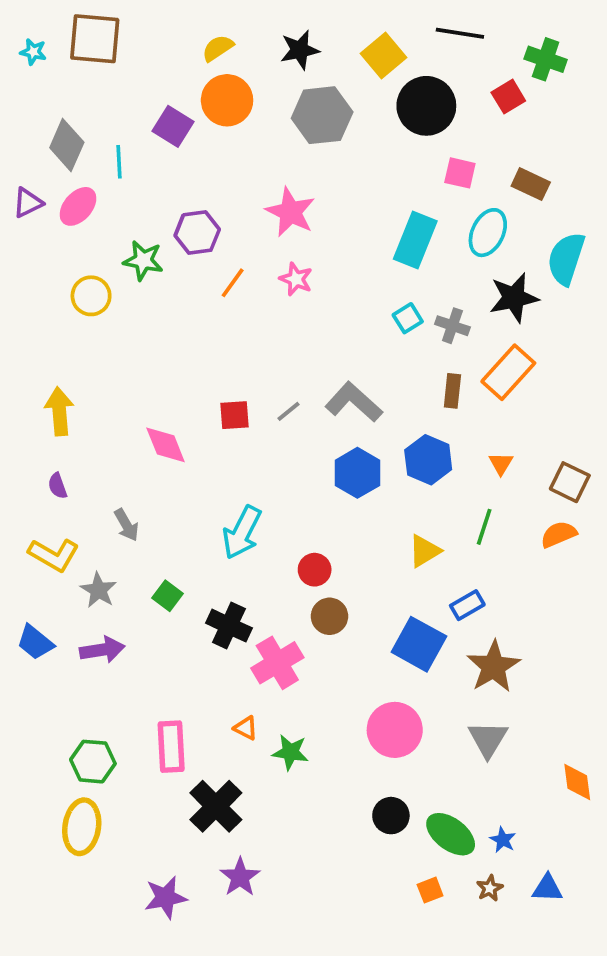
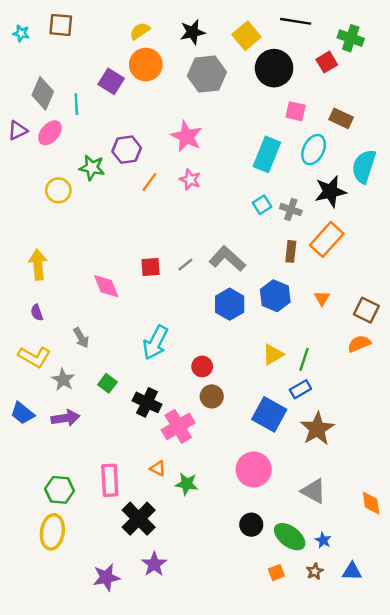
brown square: (95, 39) -> (61, 25), size x0.7
green line: (484, 527) -> (304, 359), moved
gray triangle: (488, 739) -> (314, 491), moved, turned -32

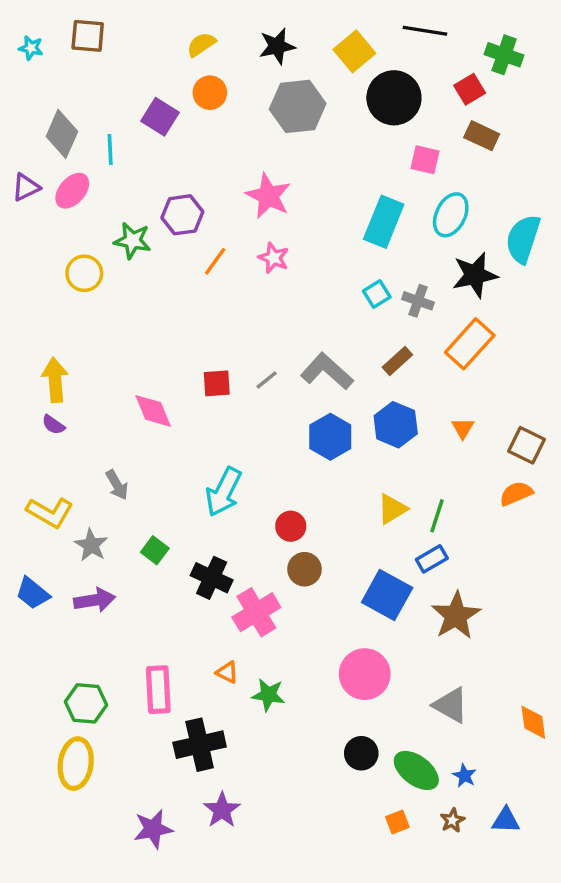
orange circle: (146, 65) -> (210, 93), size x0.7
brown rectangle: (341, 118) -> (482, 136), moved
brown rectangle: (291, 251) -> (397, 361), moved, turned 42
purple semicircle: (37, 313) -> (53, 425), moved, turned -35
black cross: (139, 519) -> (200, 745), turned 32

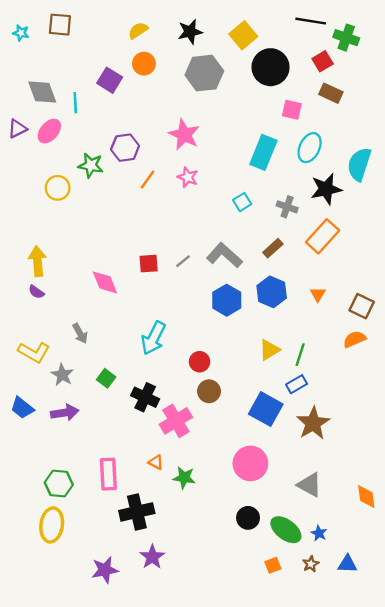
black line: (425, 31) -> (311, 21), moved
gray diamond: (62, 134) -> (42, 92), turned -44
cyan square: (377, 294) -> (242, 202), moved

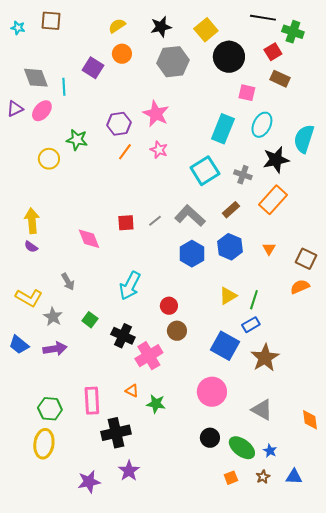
purple hexagon: (125, 148) -> (119, 124), moved
cyan square: (242, 202) -> (205, 171), size x1.8

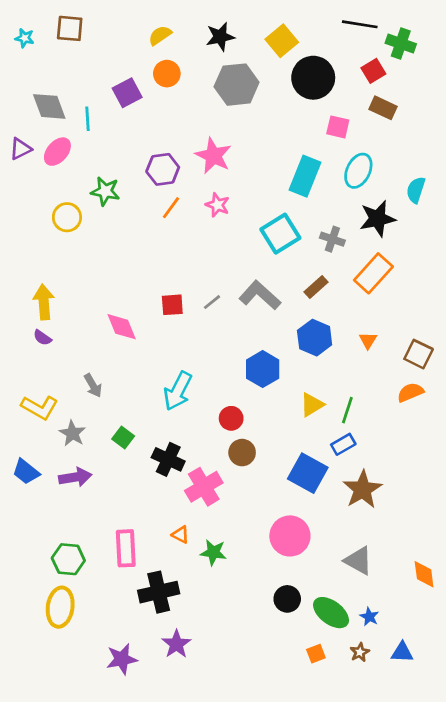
purple square: (93, 68) -> (127, 93), turned 30
cyan semicircle: (304, 139) -> (416, 190), size x0.7
blue hexagon: (192, 254) -> (263, 369), moved

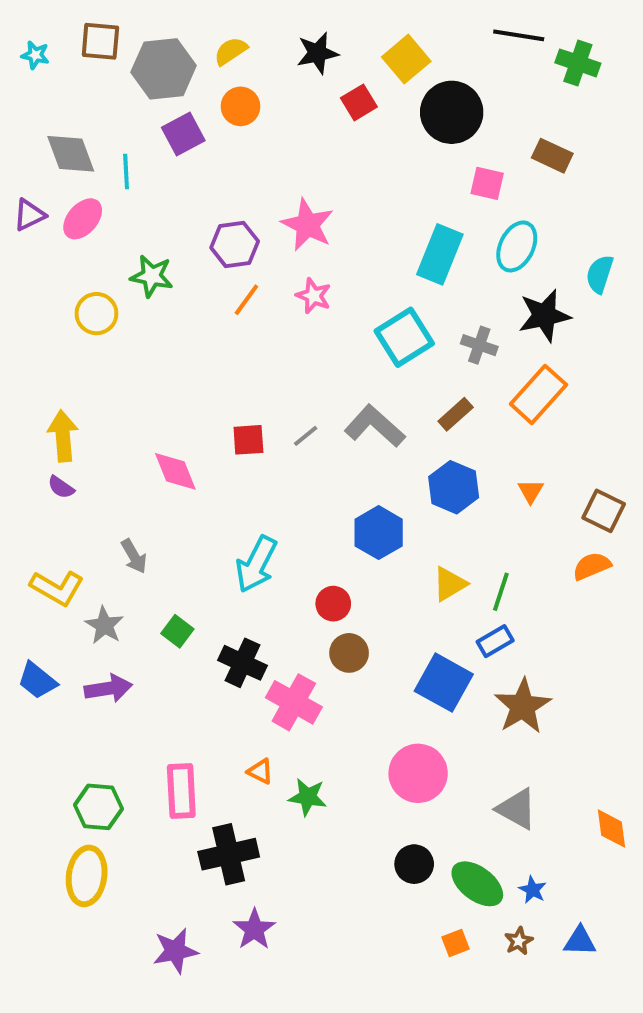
red square: (373, 71) -> (359, 102), moved
gray hexagon: (237, 85) -> (164, 69), moved
pink cross: (204, 487) -> (294, 702), turned -30

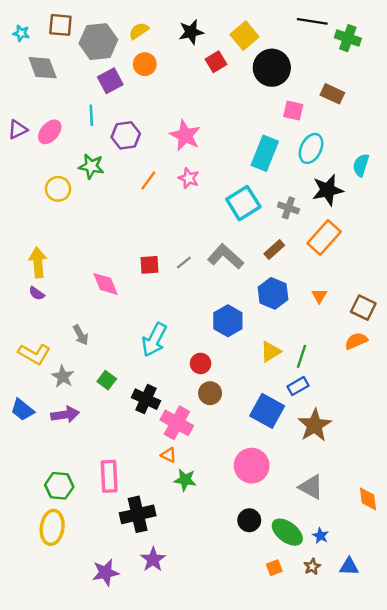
gray diamond: (71, 154) -> (43, 68), moved
cyan line: (126, 171) -> (91, 115), moved
purple hexagon: (235, 244) -> (126, 135), moved
orange triangle: (260, 771) -> (168, 455), moved

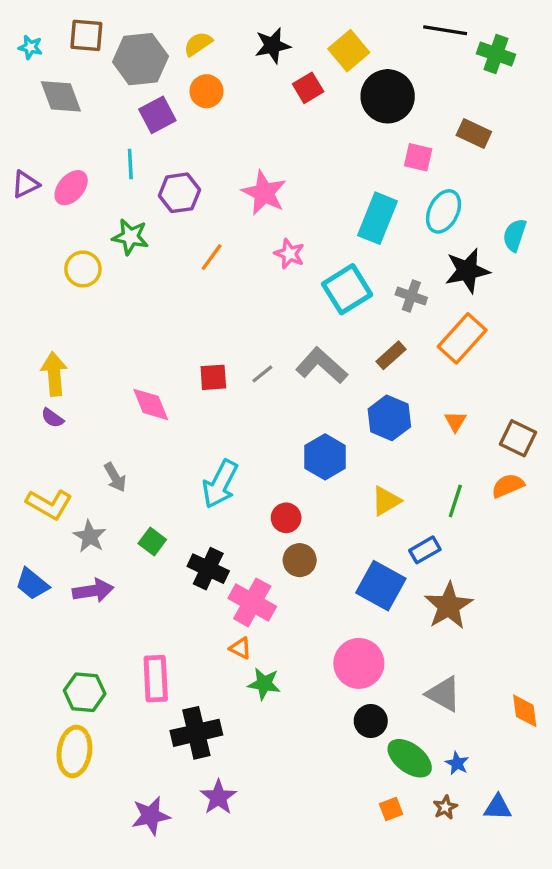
pink star: (189, 178) -> (289, 254), moved
green line: (302, 356) -> (455, 501), moved
black circle: (249, 520) -> (371, 721), moved

